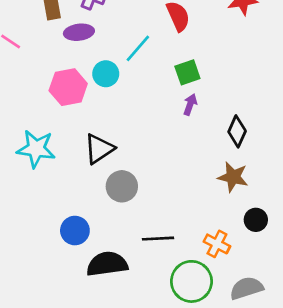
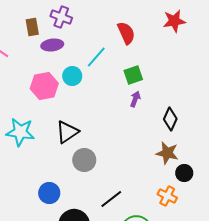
black circle: (256, 220) -> (184, 173), moved
black line: (158, 239) -> (111, 199), turned -35
orange cross: (217, 244) -> (167, 196), moved

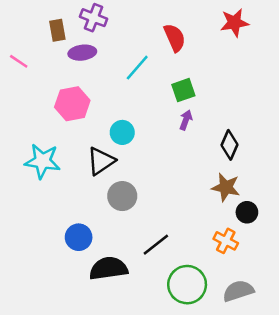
cyan circle: (72, 76) -> (122, 132), moved

